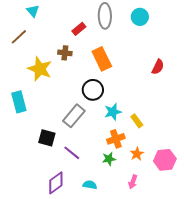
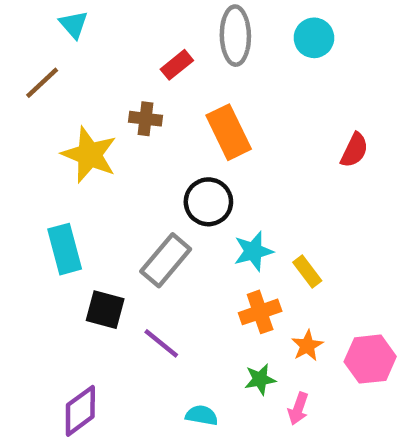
cyan rectangle: (19, 102) -> (65, 249), moved
green star: (109, 159) -> (260, 379), moved
purple diamond: (56, 183) -> (80, 411), moved

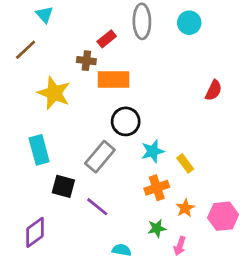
brown cross: (146, 119) -> (86, 61), moved
orange rectangle: (229, 132) -> (113, 80), moved, turned -64
purple diamond: (80, 411) -> (35, 232), moved

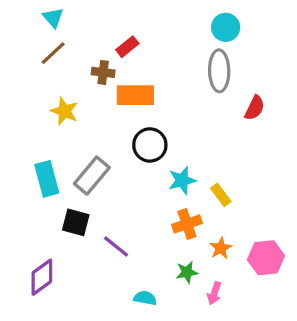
gray ellipse: (142, 21) -> (219, 71), moved
brown line: (26, 50) -> (53, 53), moved
yellow star: (54, 93) -> (64, 111), size x0.7
gray rectangle: (100, 157) -> (92, 176), moved

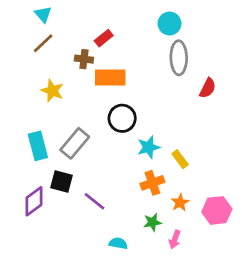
cyan circle: (226, 27) -> (170, 24), moved
purple diamond: (42, 277) -> (34, 201), moved

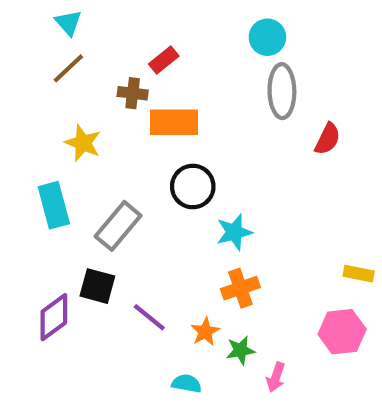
cyan rectangle: (38, 146) -> (54, 205), moved
yellow rectangle: (180, 159) -> (359, 274), moved, turned -42
orange star: (180, 203) -> (205, 332), moved

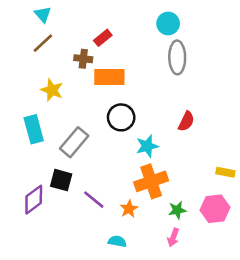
red semicircle: (328, 139) -> (186, 121), moved
orange cross: (240, 288) -> (151, 181), size x1.4
green star: (240, 350) -> (177, 210), moved

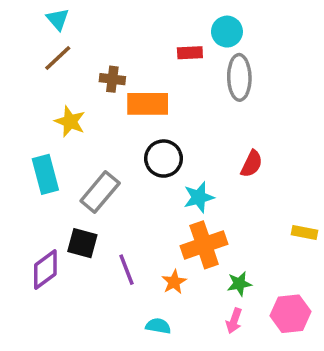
red rectangle: (103, 38) -> (190, 53), moved, turned 36
purple line: (94, 200) -> (126, 270), turned 30
pink hexagon: (215, 209) -> (290, 314), moved

